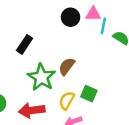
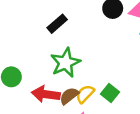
brown semicircle: (67, 66) -> (69, 96), moved

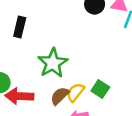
black rectangle: (57, 24) -> (20, 27), moved, turned -30
red arrow: (46, 94) -> (19, 96), moved

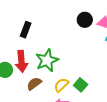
red arrow: (19, 96) -> (22, 61), moved, turned -105
brown semicircle: (60, 96) -> (34, 84), moved

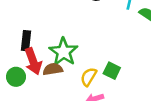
black rectangle: (26, 30) -> (26, 41), moved
brown semicircle: (34, 84) -> (53, 69), moved, turned 42

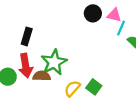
black rectangle: (26, 41) -> (27, 36), moved

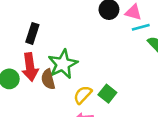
cyan line: (121, 28) -> (141, 27), turned 49
brown semicircle: (42, 76) -> (48, 79), turned -108

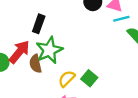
black rectangle: (32, 33) -> (39, 24), moved
red arrow: (30, 67) -> (19, 52), turned -135

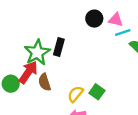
black rectangle: (39, 24) -> (59, 47), moved
green star: (49, 50) -> (37, 52), moved

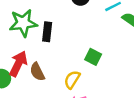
green star: (37, 52) -> (23, 23), moved, turned 30
green square: (97, 92) -> (93, 57), moved

